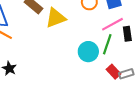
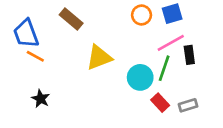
yellow triangle: (56, 18) -> (99, 58), moved
red rectangle: (114, 72) -> (160, 103), moved

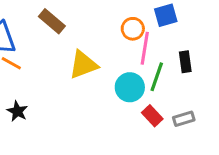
orange circle: (142, 15) -> (133, 29), moved
pink line: (171, 43) -> (145, 48), moved, turned -52

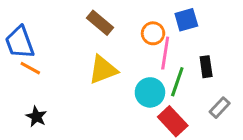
brown rectangle: (52, 21) -> (100, 23), moved
red rectangle: (152, 116) -> (173, 121), size x1.4
gray rectangle: (184, 119) -> (220, 108), moved, turned -30

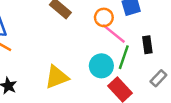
pink line: (165, 53) -> (114, 34), turned -60
yellow triangle: (103, 70) -> (57, 77), moved

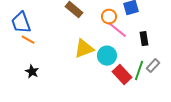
green line: (124, 57) -> (139, 71), moved
yellow triangle: (57, 77) -> (84, 49), moved

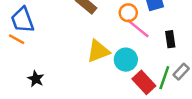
orange line: (28, 40) -> (17, 39), moved

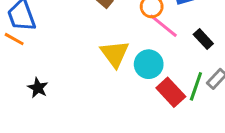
black rectangle: (170, 39) -> (203, 39), turned -35
yellow triangle: (98, 51) -> (115, 54), turned -45

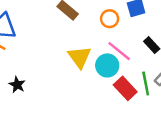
pink line: (163, 26) -> (119, 51), moved
green line: (196, 86) -> (146, 84), turned -30

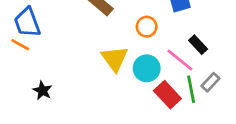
orange circle: (110, 19) -> (147, 27), moved
pink line: (119, 51) -> (180, 60), moved

